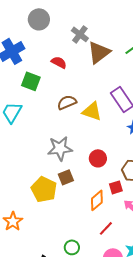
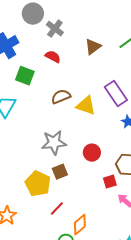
gray cross: (80, 34) -> (55, 29), moved
brown triangle: (99, 52) -> (93, 47), size x0.7
orange diamond: (97, 200) -> (80, 225), moved
red line: (106, 228) -> (57, 209), moved

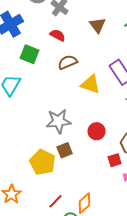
brown triangle: (93, 47) -> (98, 25), turned -30
brown semicircle: (61, 97) -> (68, 62), moved
red line: (57, 209) -> (56, 201), moved

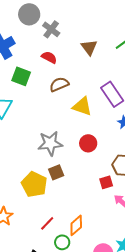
red circle: (97, 131) -> (88, 143), moved

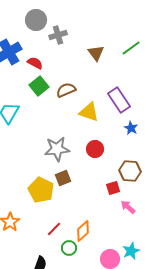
gray cross: (51, 29) -> (58, 35), turned 36
red semicircle: (49, 57) -> (35, 63), moved
green square: (21, 76) -> (39, 86), moved, turned 30

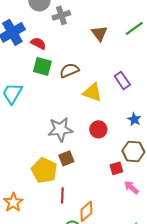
green square: (39, 86) -> (42, 66), turned -36
purple rectangle: (119, 100) -> (122, 80), size x0.7
blue star: (131, 128) -> (134, 119), moved
red line: (54, 229) -> (62, 195), moved, turned -42

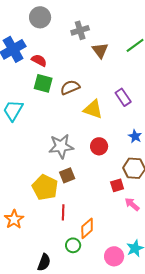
gray cross: (61, 15) -> (80, 30), moved

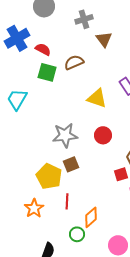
brown semicircle: (70, 87) -> (74, 62), moved
orange star: (14, 219) -> (34, 208), moved

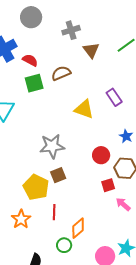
green square: (47, 72) -> (34, 83), turned -30
red circle: (103, 135) -> (101, 155), moved

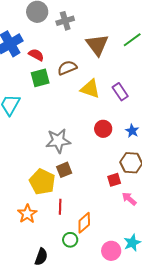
gray cross: (71, 30) -> (65, 21), moved
brown triangle: (91, 50) -> (97, 45), size x1.4
yellow triangle: (84, 109) -> (90, 89), moved
red circle: (101, 155) -> (103, 129), moved

